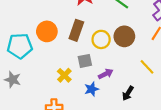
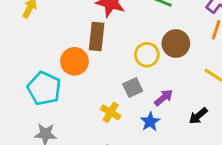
brown rectangle: (76, 30) -> (97, 36), moved
cyan pentagon: (20, 46) -> (44, 88), turned -30
black arrow: (128, 93) -> (198, 116), turned 32

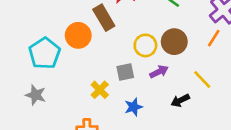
brown rectangle: (97, 36) -> (104, 18), turned -50
purple arrow: (164, 98) -> (159, 72), moved
black arrow: (198, 116) -> (180, 100), moved

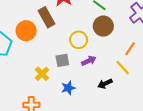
orange line: (214, 38) -> (130, 49), moved
brown circle: (174, 42) -> (103, 26), moved

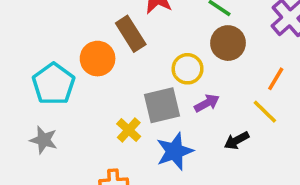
gray square: (62, 60) -> (162, 105), size x1.5
blue star: (68, 88) -> (175, 151), size x1.5

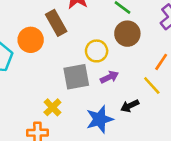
yellow cross: (129, 130) -> (52, 107), moved
blue star: (175, 151) -> (100, 119), moved

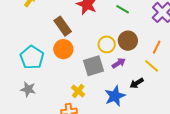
brown rectangle: (56, 23) -> (63, 26), moved
brown circle: (127, 34) -> (128, 41), moved
orange circle: (31, 40) -> (63, 49), moved

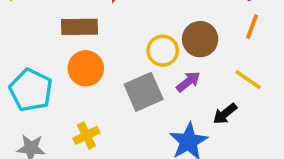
brown rectangle: (63, 26) -> (79, 27), turned -48
orange line: (157, 47) -> (252, 27), moved
yellow cross: (78, 91) -> (86, 135), moved, turned 32

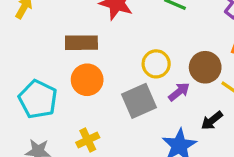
brown circle: (200, 39) -> (205, 67), moved

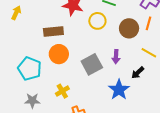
yellow circle: (156, 64) -> (97, 21), moved
brown circle: (205, 67) -> (129, 28), moved
purple arrow: (179, 92) -> (116, 57), turned 136

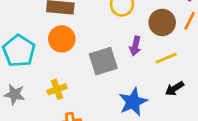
yellow line: (149, 53) -> (166, 58), moved, turned -63
purple arrow: (116, 57) -> (135, 46), moved
black arrow: (138, 73) -> (175, 89), moved

